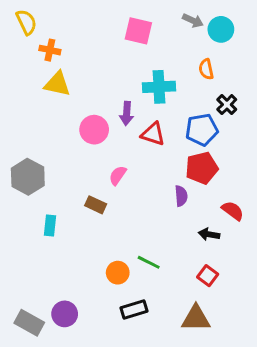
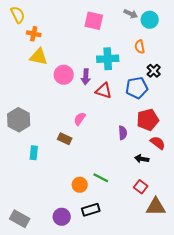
pink circle: (94, 130) -> (64, 75), moved
red pentagon: (202, 168) -> (148, 120), moved
purple circle: (65, 314) -> (62, 217), moved
brown triangle: (196, 318) -> (156, 207), moved

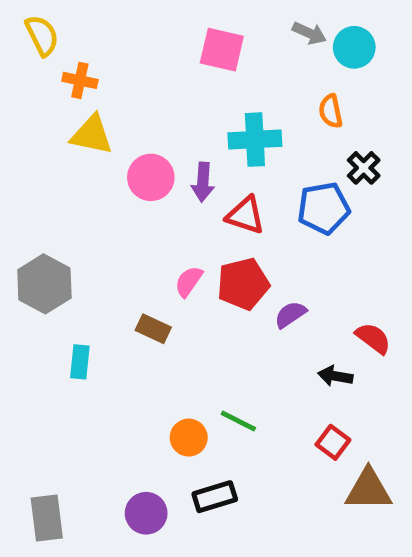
red pentagon: (148, 120) -> (243, 284), moved
purple semicircle: (123, 133) -> (290, 315), turned -120
gray rectangle: (20, 219) -> (47, 518), turned 54

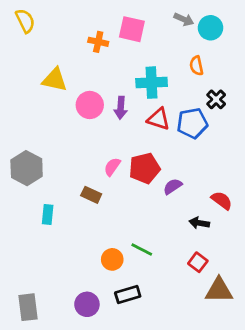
orange cross: (80, 80) -> (98, 42), moved
red triangle: (245, 215) -> (159, 119), moved

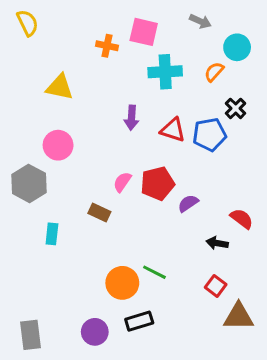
cyan circle: (210, 28) -> (237, 47), moved
orange semicircle: (196, 66) -> (214, 72), turned 54
cyan cross: (152, 83) -> (165, 72), moved
pink circle: (90, 105) -> (58, 145), moved
orange circle: (112, 259) -> (122, 283), size x1.4

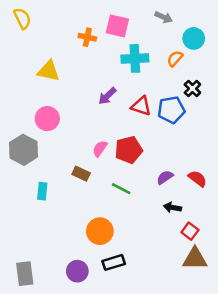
purple arrow: (131, 118) -> (107, 96), turned 42
purple semicircle: (188, 203) -> (165, 177), moved
black arrow: (217, 243) -> (172, 207), moved
green line: (154, 272) -> (121, 189), moved
red square: (216, 286) -> (190, 231), moved

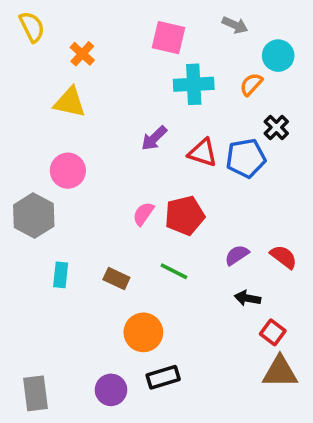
orange cross: (87, 37) -> (82, 54), moved, turned 30
brown rectangle: (81, 174) -> (116, 278), moved

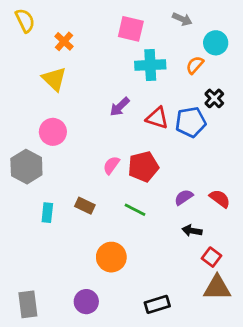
yellow triangle: (70, 102) -> (54, 79), turned 32
brown rectangle: (116, 278) -> (85, 206), moved
black rectangle: (163, 377) -> (157, 304), moved

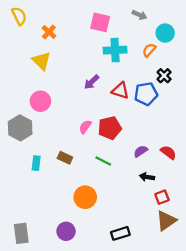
red square: (211, 257) -> (162, 197), turned 32
brown triangle: (217, 288) -> (166, 221), turned -35

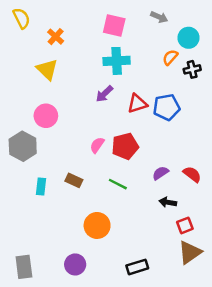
cyan cross: (115, 50) -> (117, 61), moved
black cross: (164, 76) -> (192, 69), moved, turned 32
red triangle: (120, 91) -> (137, 104), turned -36

